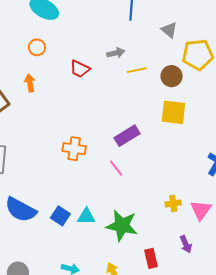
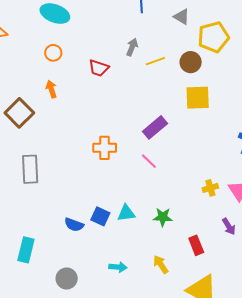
gray arrow: (116, 53) -> (132, 47), turned -48
blue semicircle: (21, 210) -> (74, 225), moved, size x0.6
green star: (122, 226) -> (163, 217), size x0.6

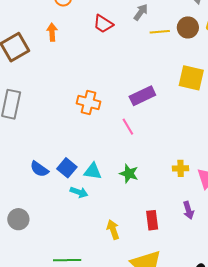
brown circle: (191, 62) -> (188, 27), moved
green star: (163, 217) -> (129, 174), moved
cyan arrow: (118, 267) -> (79, 192), moved

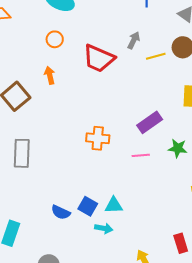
red trapezoid: (103, 24) -> (99, 58), size x1.6
pink line: (128, 127) -> (141, 155), turned -54
green star: (129, 174) -> (178, 148), moved

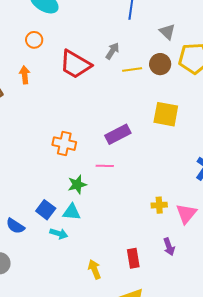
green star: (178, 148) -> (77, 185), moved, turned -30
blue semicircle: (61, 212) -> (15, 226), moved

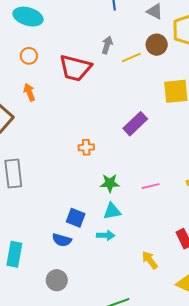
orange cross: (64, 144) -> (86, 147), size x0.7
pink line: (105, 166) -> (151, 186), moved
green star: (77, 185) -> (110, 183), turned 30
blue square: (46, 210) -> (76, 218), moved

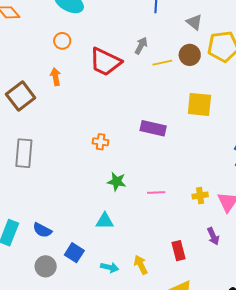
purple rectangle: (135, 124) -> (153, 128), turned 45
cyan triangle: (112, 211) -> (105, 221), moved
blue square: (76, 218) -> (74, 253), moved
cyan arrow: (106, 235) -> (110, 267), moved
blue semicircle: (62, 240) -> (42, 230), moved

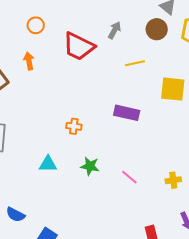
brown circle: (190, 55) -> (157, 29), moved
yellow line: (162, 63) -> (135, 63), moved
pink line: (156, 192) -> (129, 177), turned 42
cyan triangle: (105, 221) -> (48, 164), moved

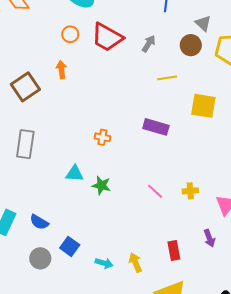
red trapezoid: (79, 46) -> (107, 37), moved
green star: (90, 166) -> (101, 185), moved
yellow cross: (173, 180) -> (190, 191), moved

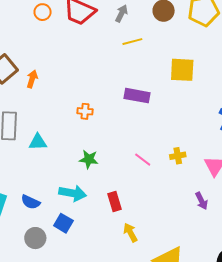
orange arrow: (61, 70) -> (32, 79), moved, turned 30
yellow line: (167, 78) -> (132, 42), moved
cyan triangle: (74, 174) -> (38, 142), moved
red rectangle: (174, 251) -> (115, 201), moved
cyan arrow: (104, 263) -> (73, 193), moved, size x1.5

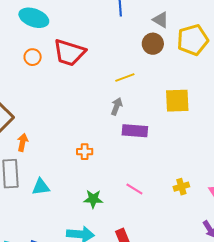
gray arrow: (121, 13) -> (117, 106), moved
orange arrow: (32, 79) -> (23, 142), moved
pink line: (143, 160) -> (134, 189), moved

